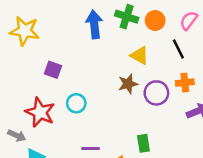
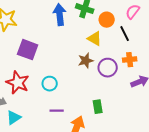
orange circle: (155, 21) -> (107, 20), moved
purple square: (53, 70) -> (28, 50), size x1.5
cyan circle: (76, 103) -> (50, 84), moved

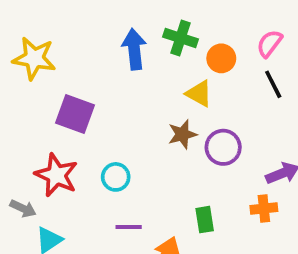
black line: (125, 34) -> (273, 84), moved
orange cross: (130, 60) -> (264, 208), moved

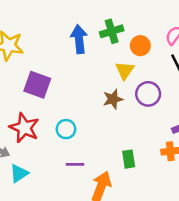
green cross: (181, 38) -> (112, 31), turned -35
yellow triangle: (199, 94) -> (125, 70), turned 36
purple circle: (223, 147) -> (148, 94), moved

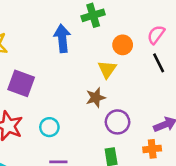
green cross: (112, 31) -> (93, 15), moved
purple circle: (148, 94) -> (117, 122), moved

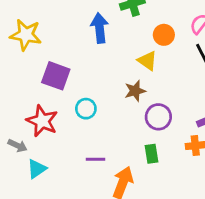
yellow triangle: (107, 69) -> (147, 61), turned -30
cyan circle: (49, 127) -> (86, 109), moved

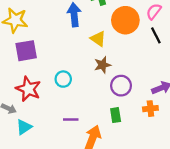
orange circle: (164, 35) -> (125, 20), size x1.6
yellow triangle: (147, 61) -> (98, 39), moved
purple square: (56, 76) -> (26, 51), moved, turned -30

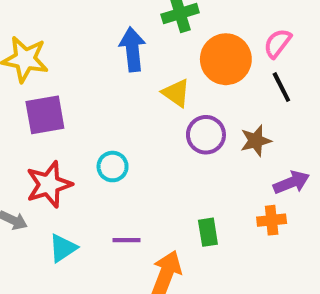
brown star: (102, 65) -> (256, 141), moved
purple circle: (121, 86) -> (206, 135), moved
red star: (28, 89) -> (49, 184), turned 30
cyan triangle: (24, 127) -> (63, 248), moved

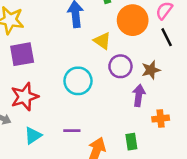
cyan circle: (113, 167) -> (78, 81), moved, size x1.5
purple arrow: (291, 182) -> (139, 95), moved, turned -60
green rectangle: (208, 232) -> (131, 142), moved

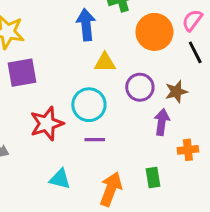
yellow triangle: (102, 41) -> (105, 62), moved, turned -36
red star: (25, 97) -> (47, 124), moved
purple line: (72, 131) -> (95, 140), moved
cyan triangle: (33, 136) -> (60, 179), moved, turned 48

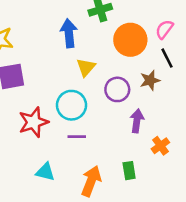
yellow triangle: (105, 62) -> (86, 67), turned -48
brown star: (176, 92) -> (150, 80), moved
orange cross: (188, 150) -> (160, 146), turned -30

